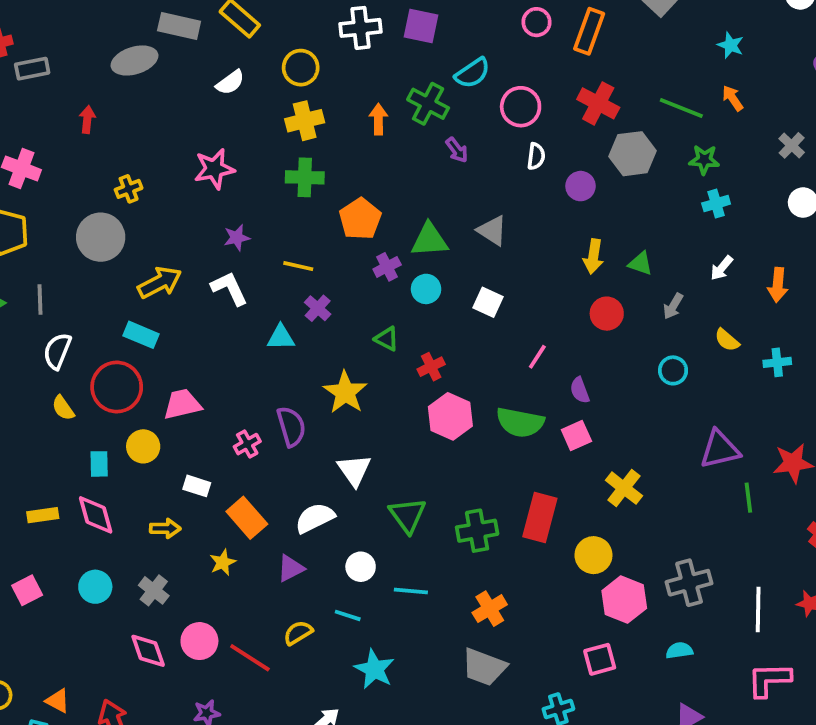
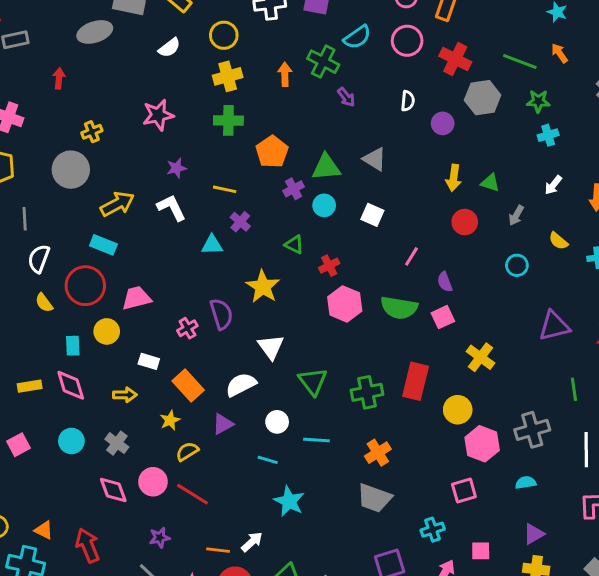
pink circle: (521, 107) -> (407, 41), moved
green line: (748, 498) -> (574, 389), moved
yellow semicircle: (298, 633) -> (187, 451), moved

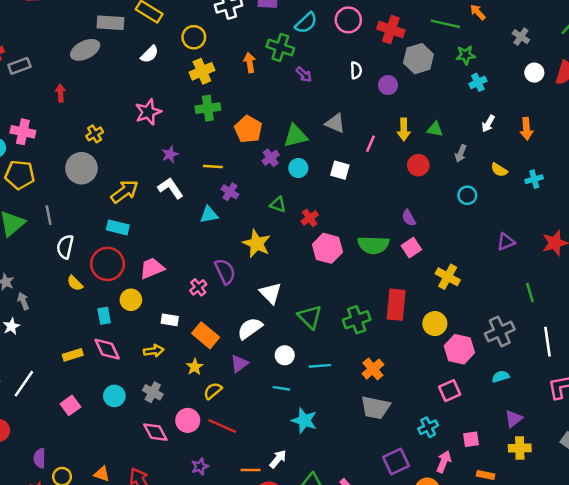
pink line: (411, 256) -> (370, 144), moved
purple triangle: (554, 326) -> (506, 242), size x0.7

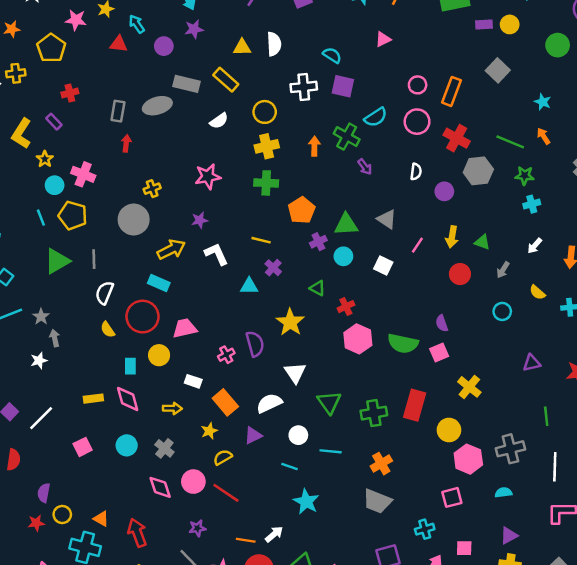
gray rectangle: (19, 66) -> (118, 111), moved, turned -70
purple star: (170, 154) -> (200, 220), moved

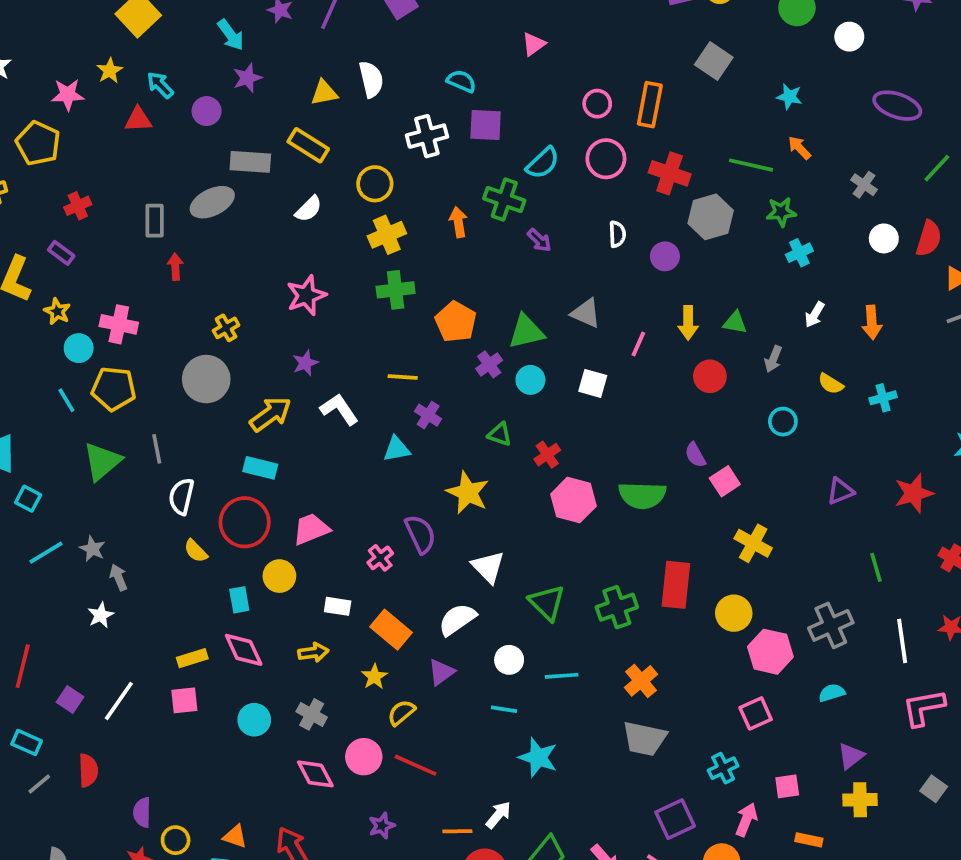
pink square: (439, 353) -> (725, 481), moved
pink square: (83, 447) -> (184, 700), moved, turned 30

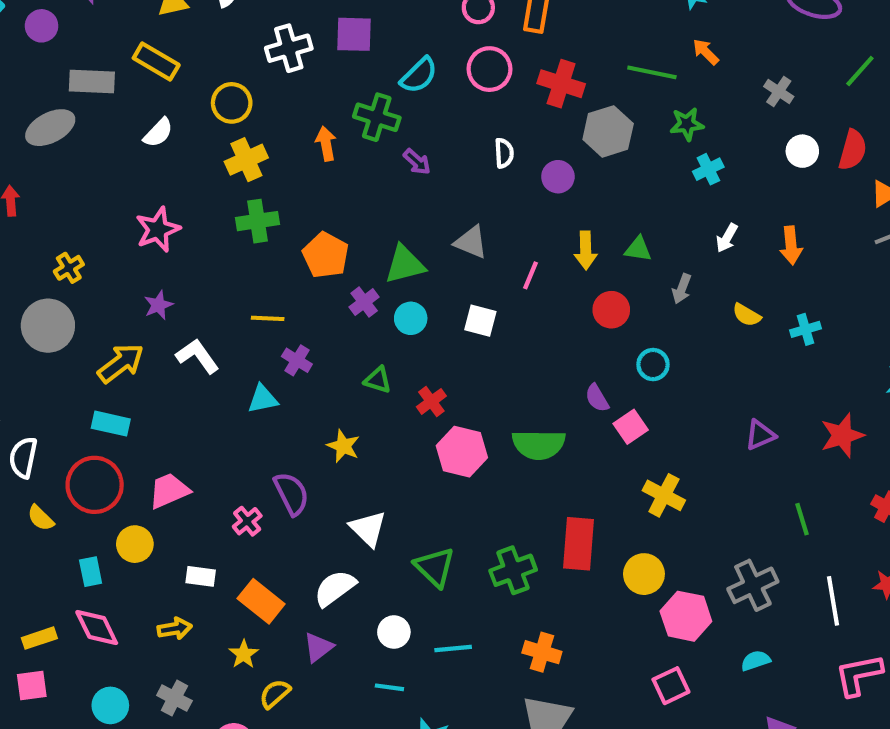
cyan circle: (783, 422) -> (653, 365), moved
yellow star: (468, 493) -> (343, 446), size x0.7
orange cross: (641, 681) -> (542, 652), turned -32

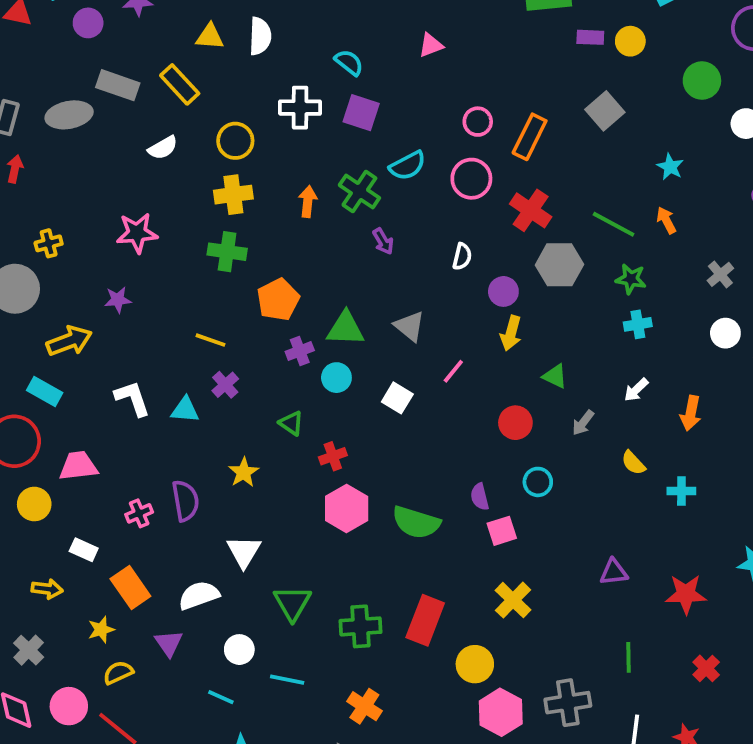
yellow arrow: (586, 250) -> (511, 333), moved
white L-shape: (198, 356) -> (133, 398), moved
purple triangle: (318, 647) -> (169, 643), turned -44

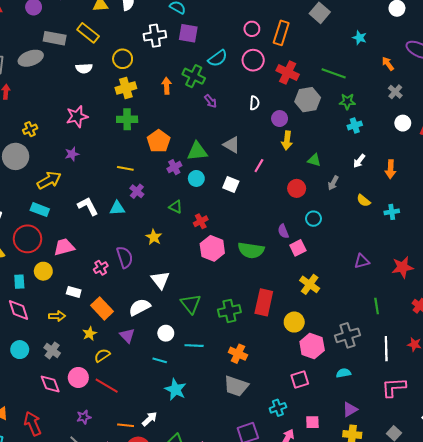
white semicircle: (163, 148) -> (84, 68), turned 35
orange arrow: (666, 220) -> (388, 64), moved

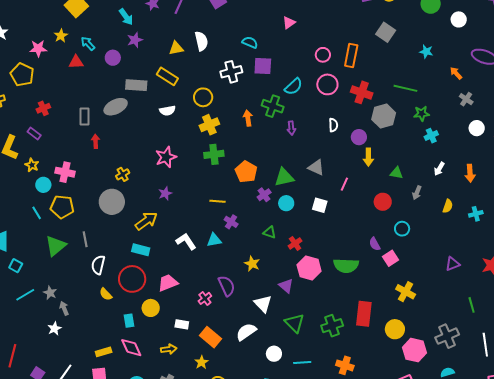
purple arrow: (211, 101) -> (291, 128), turned 40
yellow semicircle: (364, 201) -> (448, 206), turned -104
purple triangle: (127, 335) -> (286, 286), moved

